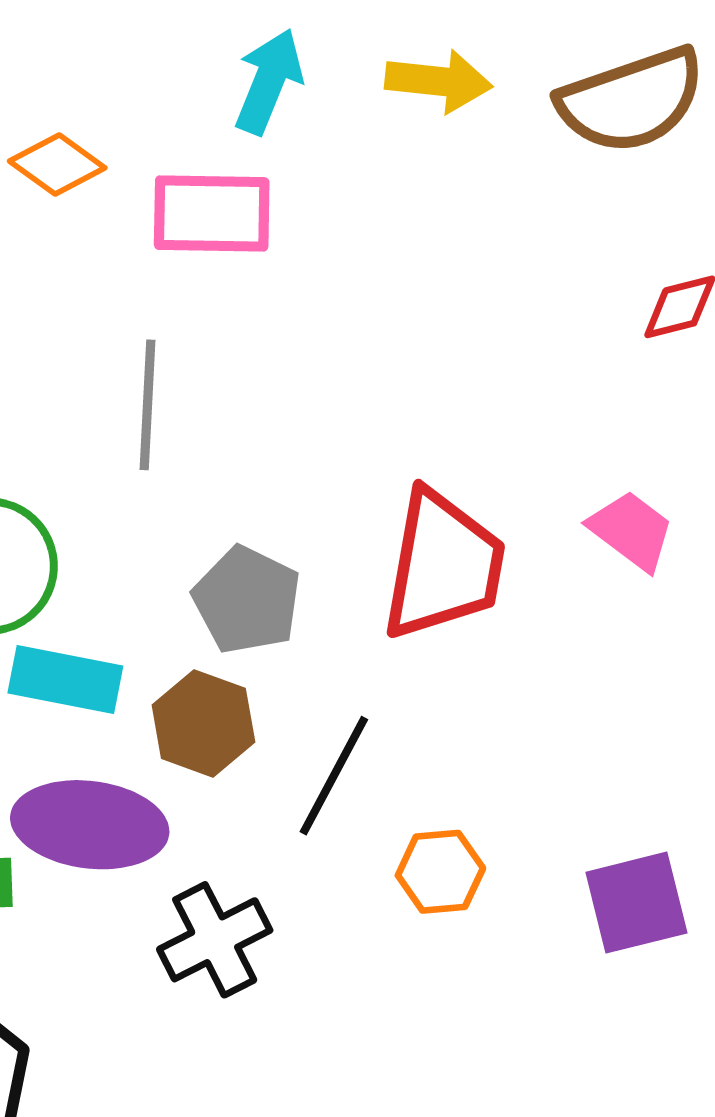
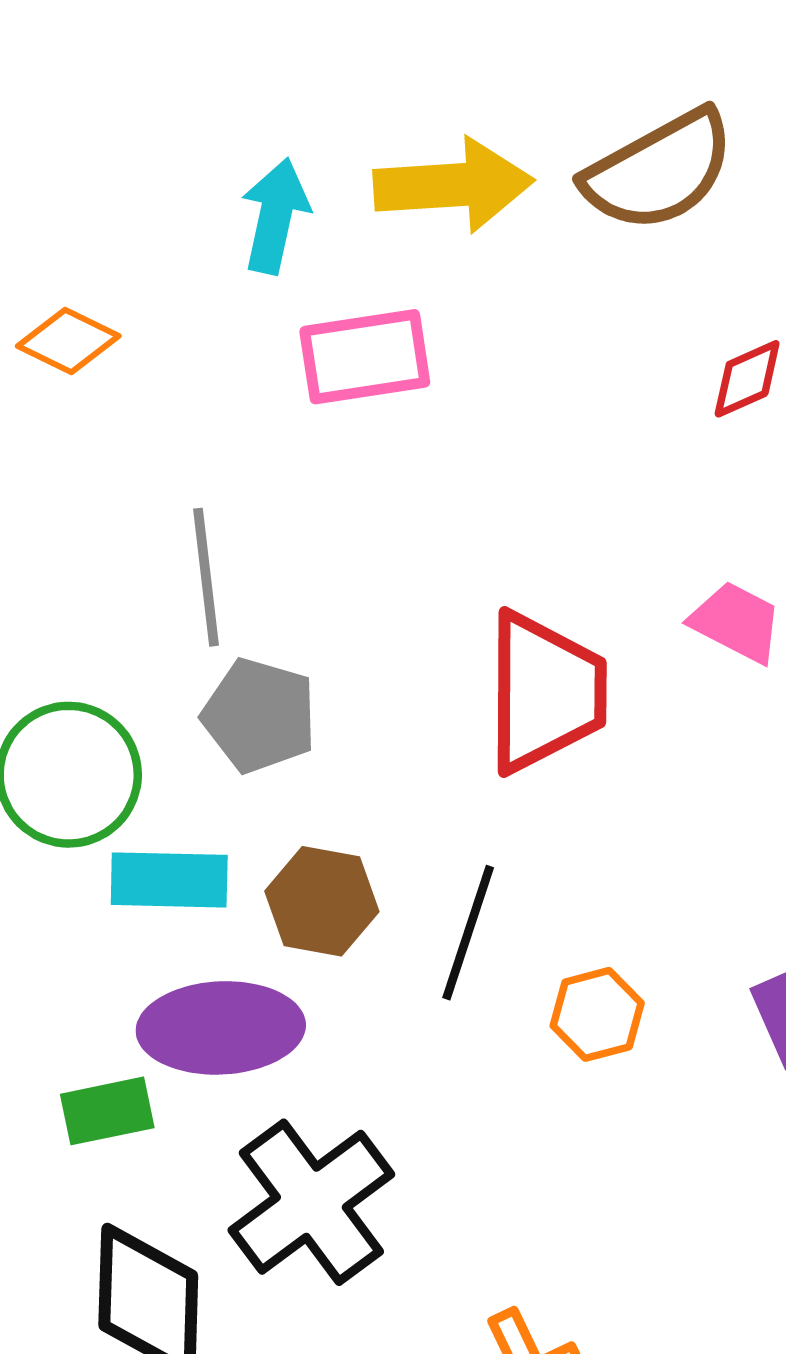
yellow arrow: (439, 81) -> (453, 185), size x1.4
pink rectangle: (212, 214) -> (365, 357), moved
gray pentagon: (247, 600) -> (259, 715), moved
black cross: (215, 940) -> (311, 1202), moved, size x1.4

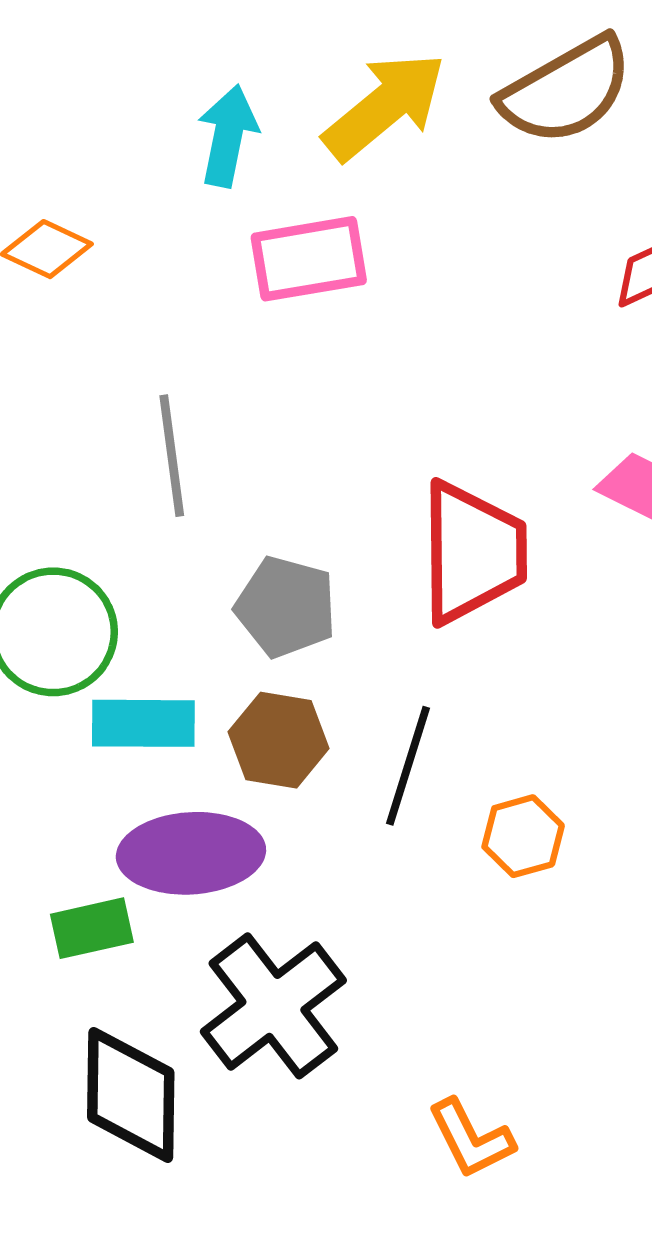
yellow arrow: (453, 185) -> (385, 106), turned -35
gray pentagon: (259, 715) -> (286, 607), moved

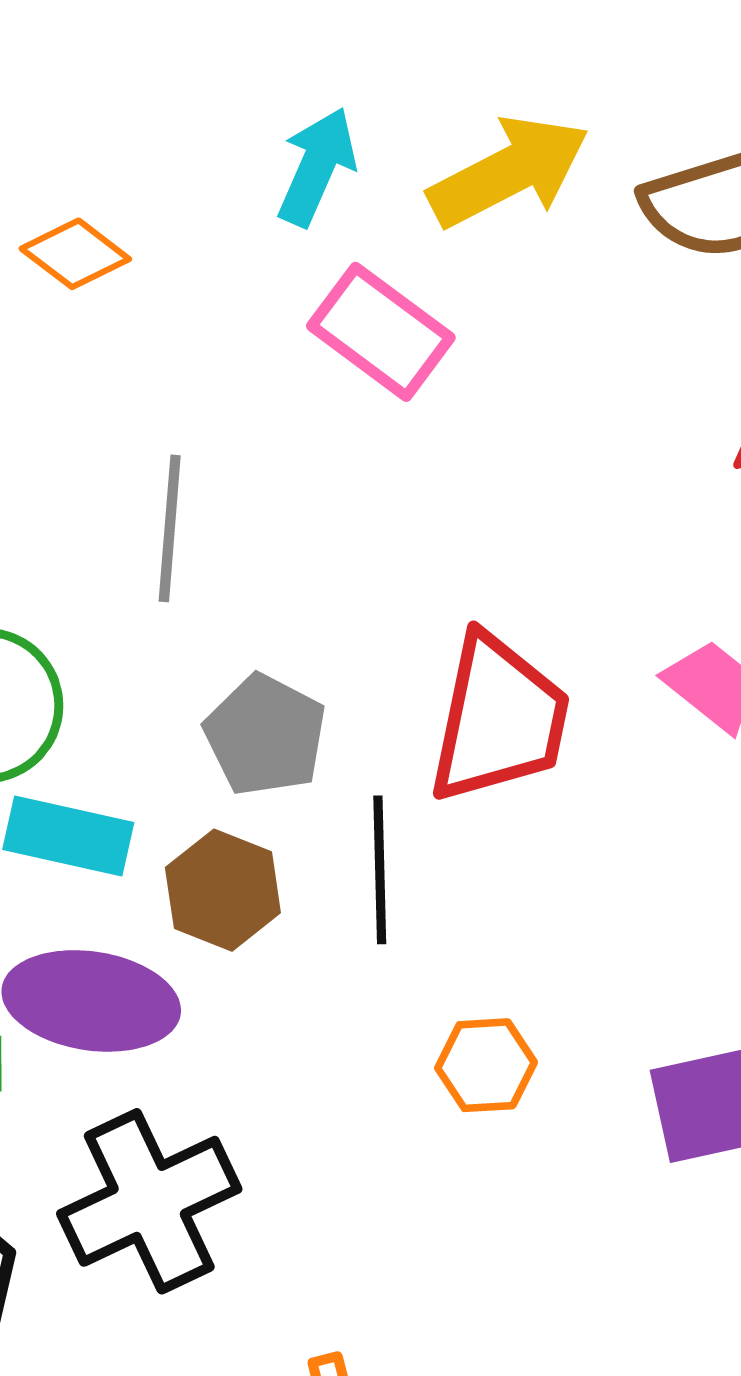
pink rectangle: (309, 259) -> (381, 332), turned 34
black line: (408, 766) -> (380, 870), moved, turned -31

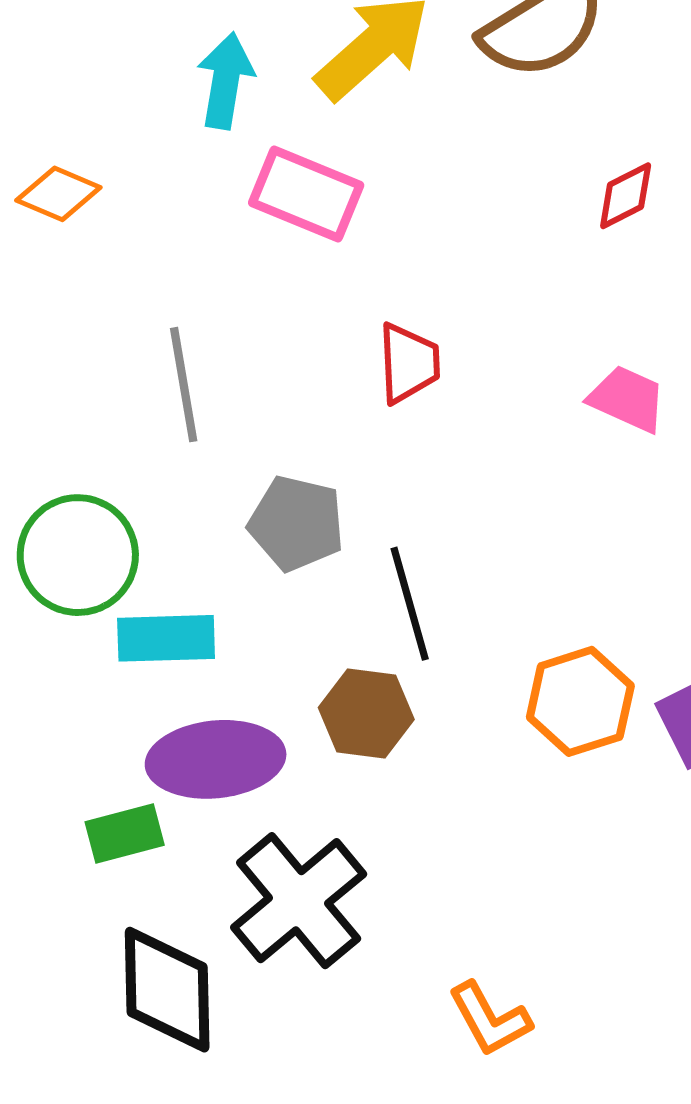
red trapezoid: (499, 719) -> (409, 363), moved, size x0.6
brown hexagon: (223, 890) -> (366, 714), moved
orange hexagon: (486, 1065) -> (580, 701), moved, size x1.4

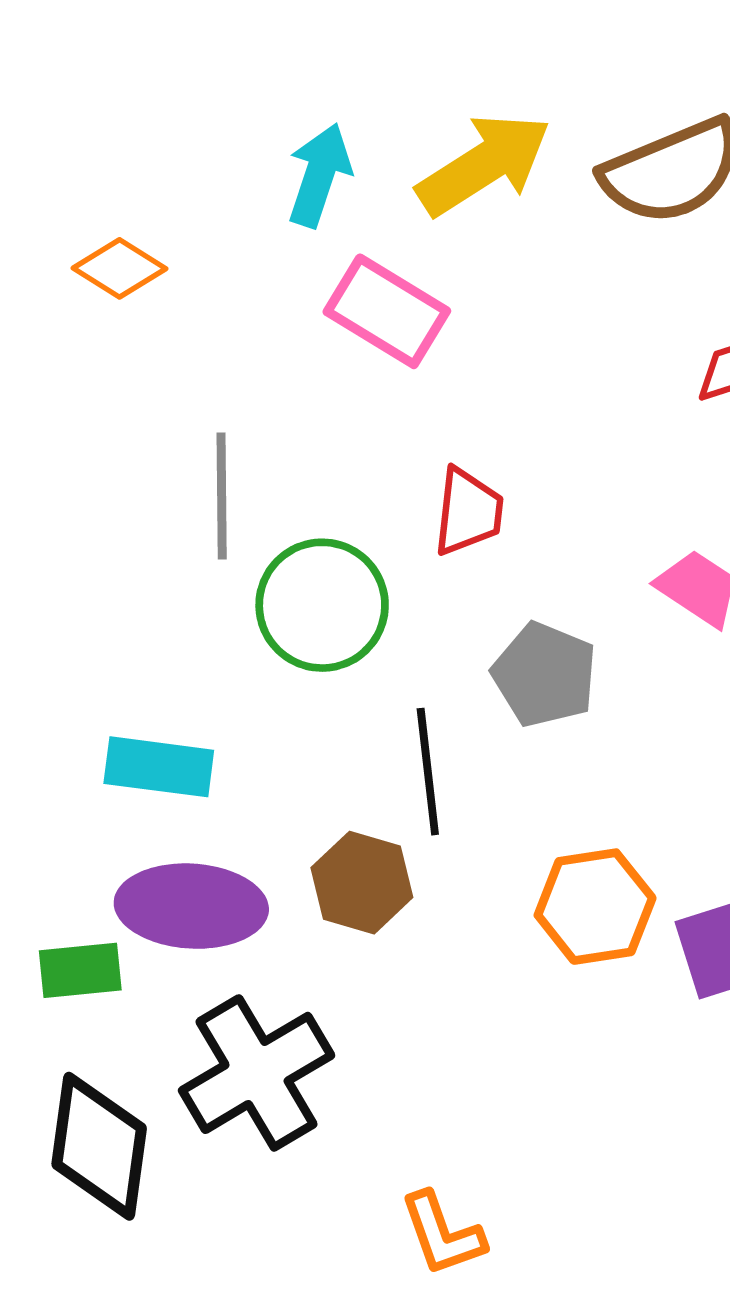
gray pentagon: (297, 523) -> (545, 675), moved
green circle: (78, 555) -> (322, 605), moved

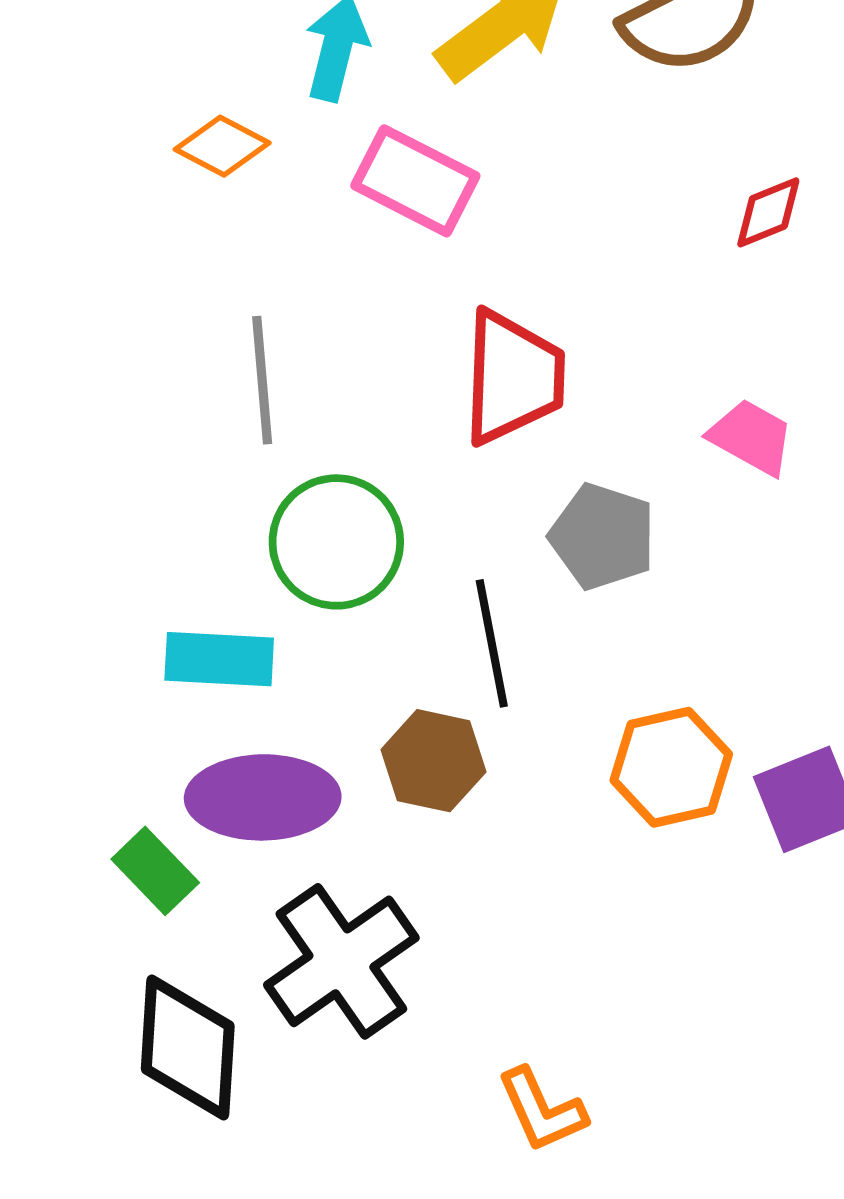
orange diamond: (120, 268) -> (222, 146), moved
red trapezoid: (468, 512) -> (513, 377), size x1.5
green circle: (322, 605) -> (336, 542), moved
green rectangle: (80, 970) -> (155, 871), turned 56

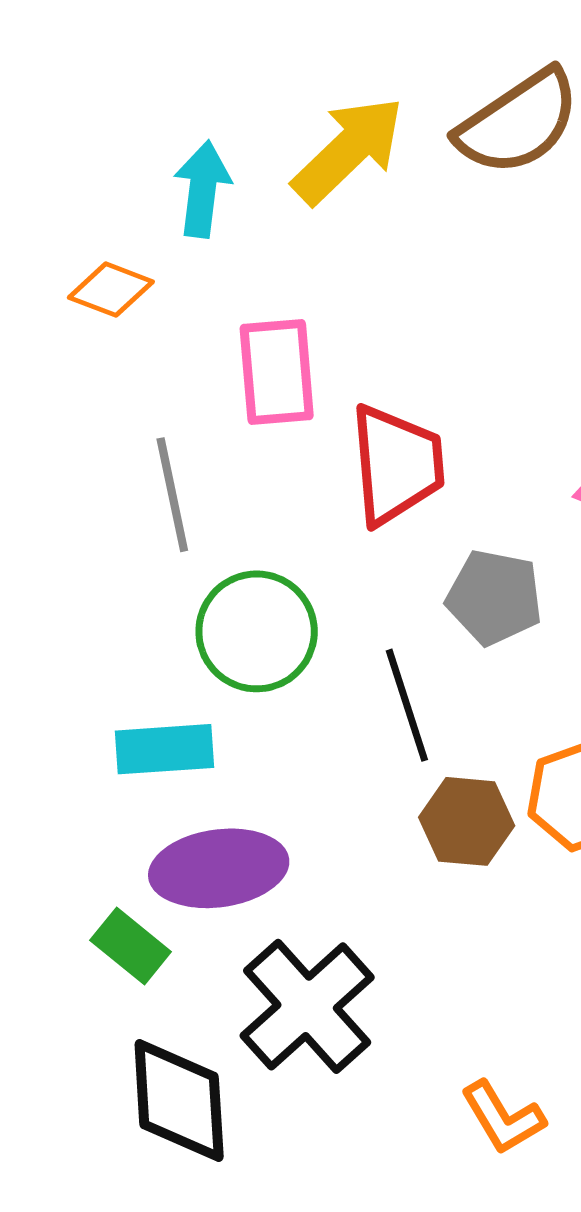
pink rectangle: (415, 181) -> (277, 372), moved, turned 65
brown hexagon: (433, 761) -> (467, 821), moved

